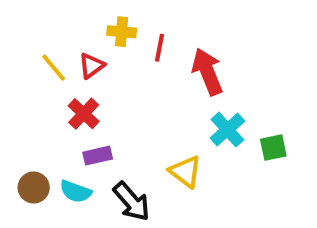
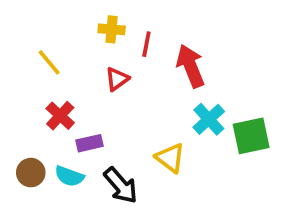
red triangle: (92, 66) -> (117, 79), moved
red cross: (84, 114) -> (60, 116), moved
green square: (273, 148) -> (251, 136), size x1.5

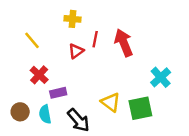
red line: (146, 44) -> (95, 39), moved
cyan cross: (209, 119) -> (161, 77), moved
green square: (251, 136) -> (140, 108), moved
cyan semicircle: (69, 176) -> (45, 114), turned 60

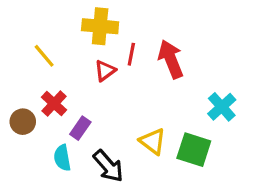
yellow cross: (72, 19) -> (100, 26), size x1.5
purple rectangle: (58, 93) -> (80, 128), turned -42
green square: (140, 108) -> (194, 150), turned 30
brown circle: (20, 112) -> (23, 122), moved

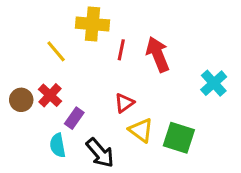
yellow line: (44, 56) -> (56, 51), moved
red triangle: (105, 71) -> (124, 103), moved
cyan cross: (222, 107) -> (214, 83), moved
brown circle: (23, 122) -> (21, 100), moved

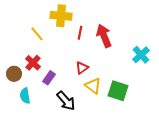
brown circle: (21, 100) -> (14, 74), moved
cyan semicircle: (58, 145) -> (25, 96), moved

